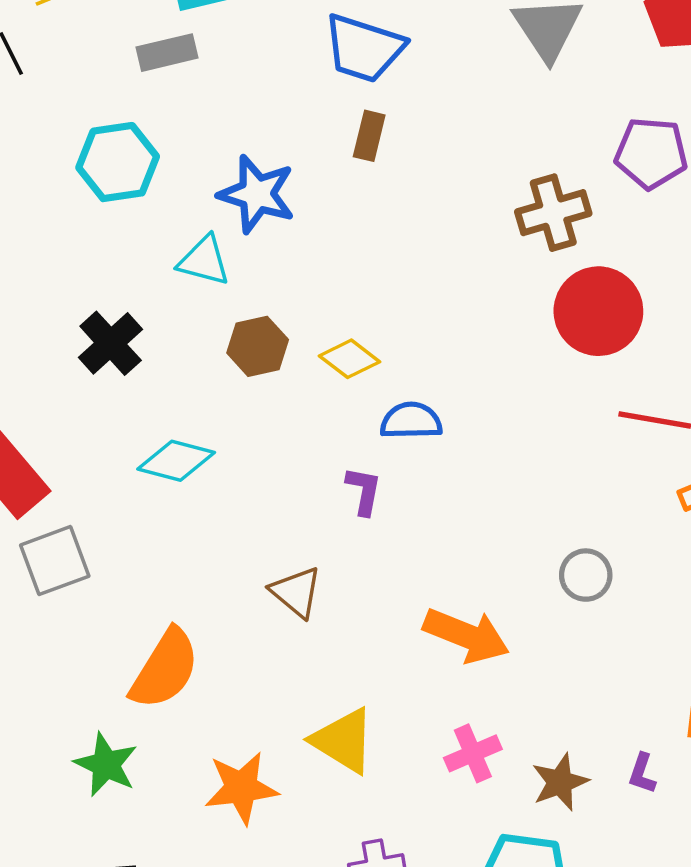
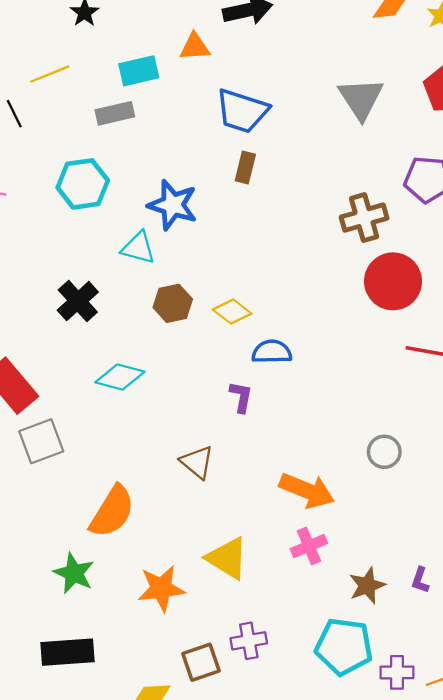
pink cross: (473, 753) -> (309, 546), moved

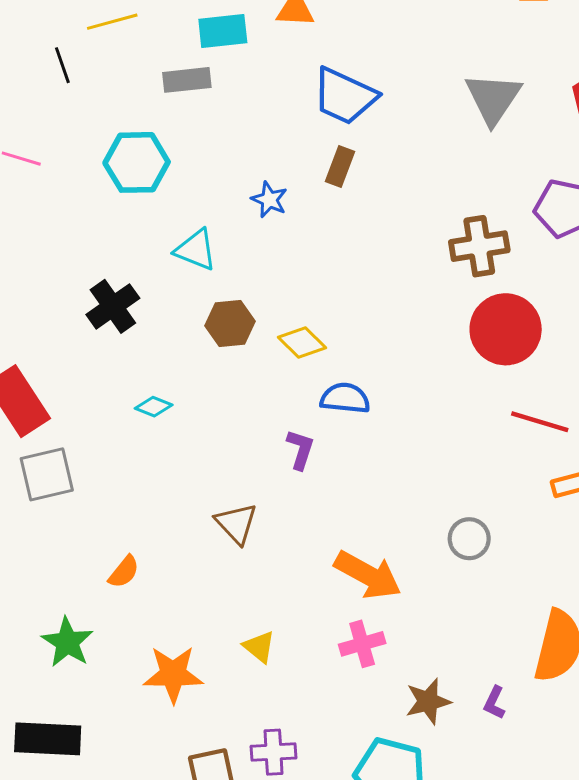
blue star: (173, 205) -> (269, 200), moved, size x0.6
cyan diamond: (120, 377) -> (154, 407), size x0.6
orange semicircle: (112, 512) -> (124, 572), size x0.5
yellow triangle: (227, 558) -> (259, 647), size x0.6

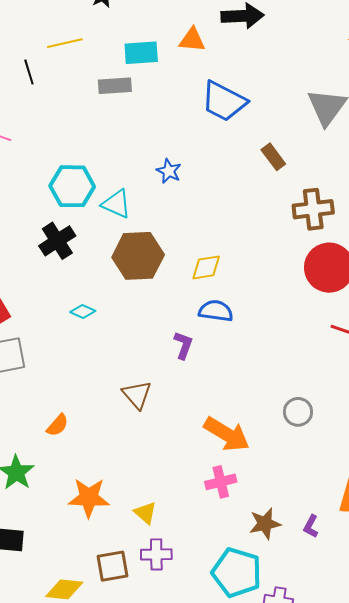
cyan hexagon: (137, 162) -> (72, 186), moved
brown rectangle: (340, 167) -> (273, 157), moved, turned -60
brown hexagon: (230, 323) -> (138, 256), size x1.5
yellow diamond: (302, 343) -> (206, 267), moved, turned -56
yellow triangle: (259, 647) -> (145, 513), moved

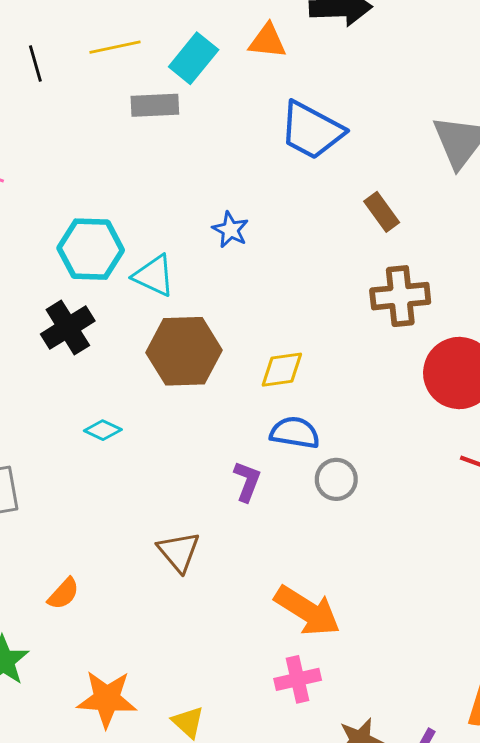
yellow line: (65, 43) -> (115, 47), moved
cyan rectangle: (141, 53) -> (194, 58), turned -48
black line: (29, 72) -> (35, 63), moved
brown cross: (313, 209) -> (400, 296), moved
gray circle: (298, 412) -> (336, 479), moved

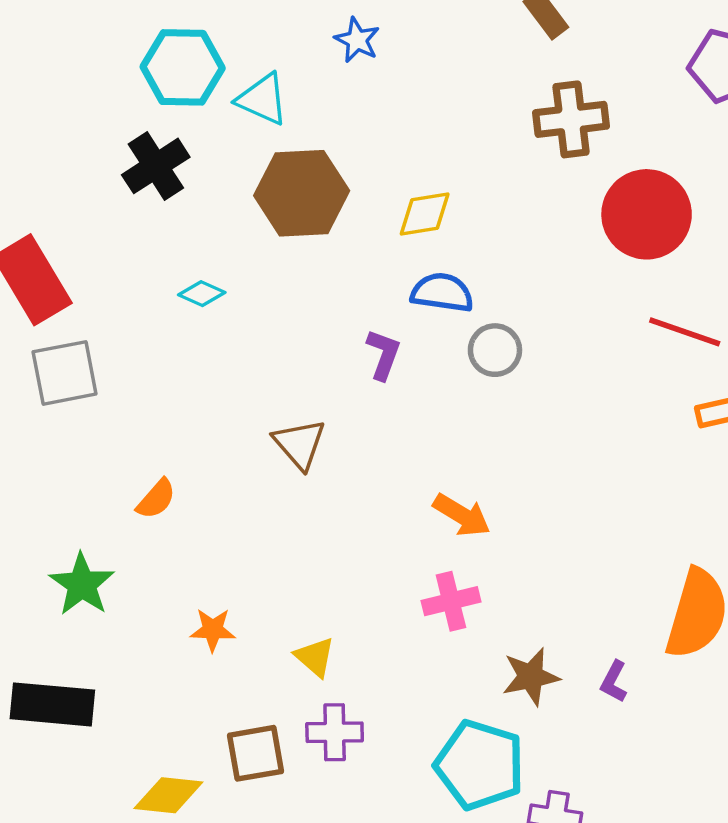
orange arrow: (307, 611) -> (462, 515), size x0.7
orange star: (107, 699) -> (213, 630), size x0.6

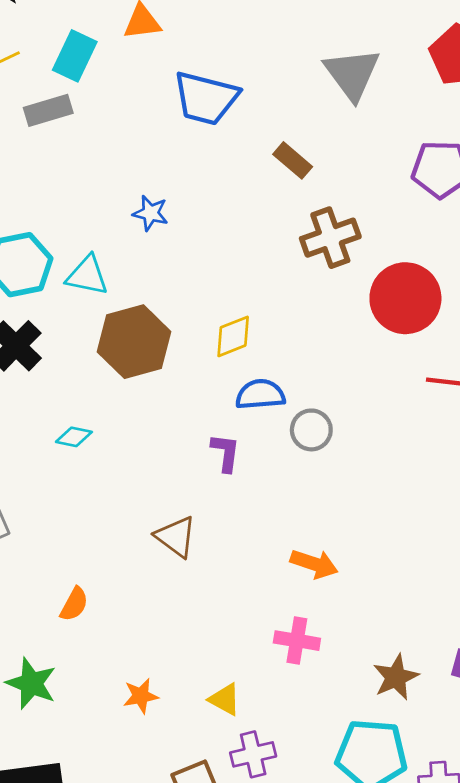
pink cross: (451, 601) -> (297, 641), moved, turned 36

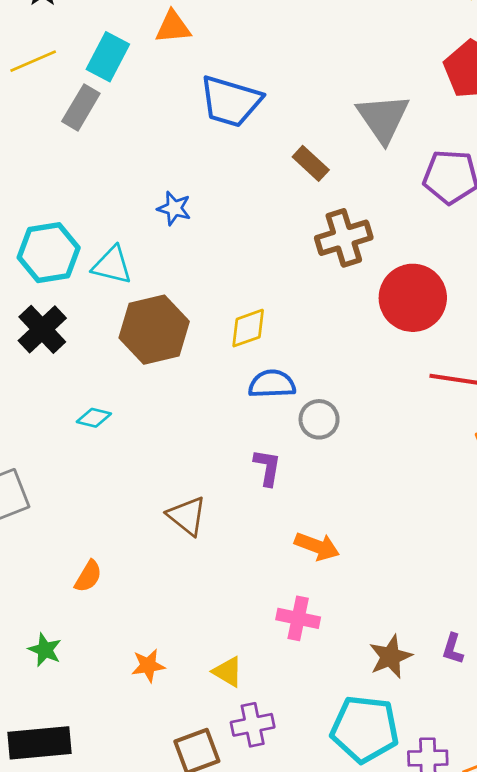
gray triangle: (352, 74) -> (383, 118), moved
gray rectangle: (48, 110) -> (81, 107), turned -45
purple L-shape: (225, 453) -> (267, 467), moved
green star: (31, 683) -> (45, 650), size x0.7

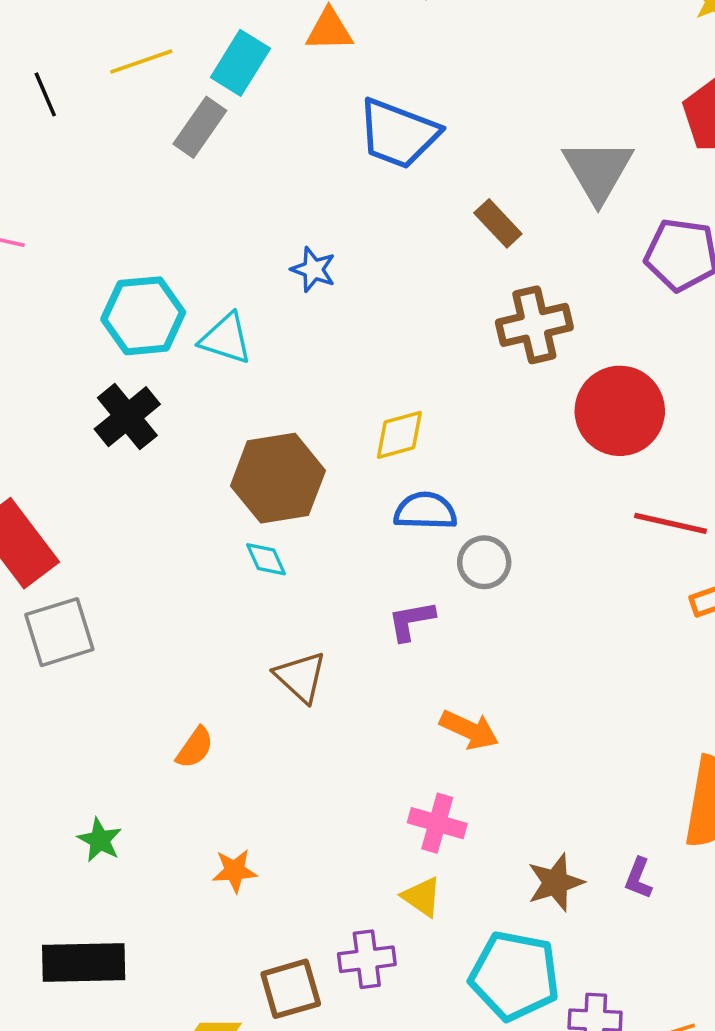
brown hexagon: (154, 330) -> (278, 478), moved
cyan diamond: (94, 418) -> (266, 559), moved, turned 48
purple L-shape: (267, 467) -> (411, 621), turned -114
orange semicircle: (88, 576) -> (195, 748), moved
yellow triangle: (228, 672) -> (422, 897), moved

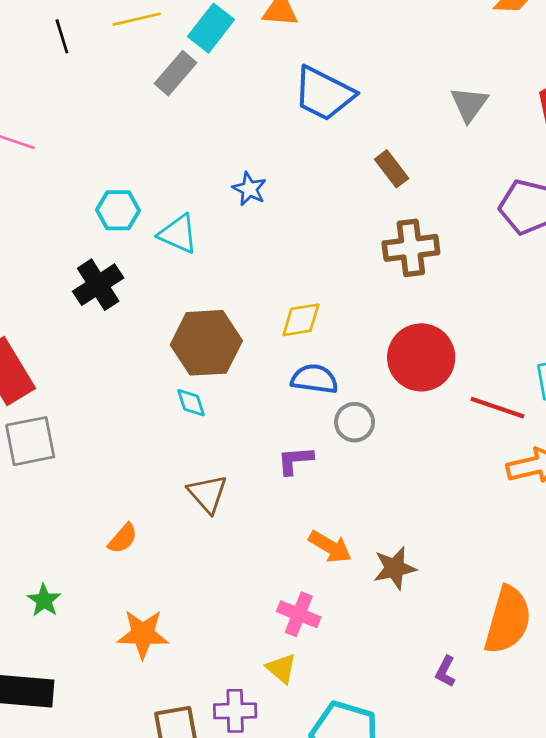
gray triangle: (598, 171) -> (469, 104), moved, size x0.7
cyan hexagon: (143, 316) -> (118, 210), size x0.7
red circle: (620, 411) -> (421, 357), moved
orange star: (235, 871) -> (143, 634), size x1.5
brown star: (555, 882) -> (395, 568), moved

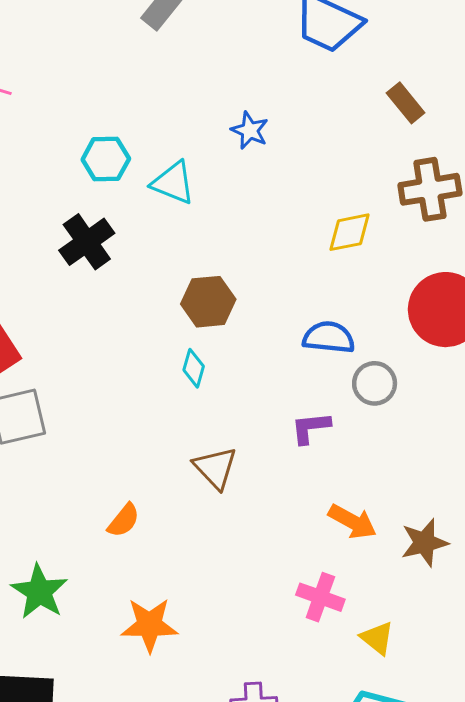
yellow diamond: (301, 320) -> (350, 232), moved
brown hexagon: (206, 343) -> (208, 302), size x0.7
cyan diamond: (191, 403) -> (194, 368), turned 36
green star: (44, 600) -> (39, 592), size x1.5
yellow triangle: (281, 668) -> (377, 638), moved

